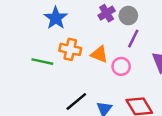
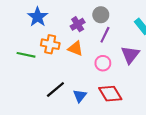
purple cross: (107, 13) -> (78, 24), moved
pink circle: (121, 66) -> (103, 63), moved

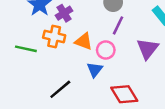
purple cross: (78, 24) -> (64, 13), moved
pink circle: (103, 63) -> (106, 50), moved
blue triangle: (80, 96) -> (95, 70), moved

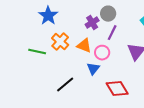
purple cross: (64, 13) -> (92, 23), moved
orange cross: (54, 36) -> (60, 42), turned 30

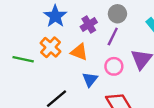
gray circle: (108, 14) -> (117, 14), moved
blue star: (48, 16) -> (55, 16), moved
pink circle: (102, 53) -> (114, 66), moved

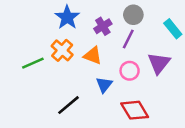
green line: (23, 59) -> (33, 63), turned -36

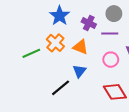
purple cross: (103, 26) -> (89, 23), turned -32
purple line: (128, 39) -> (110, 33), turned 63
blue triangle: (104, 85) -> (79, 71), moved

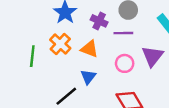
green line: (31, 53) -> (32, 56), turned -60

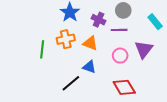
orange cross: (60, 44) -> (66, 39), turned 36
blue triangle: (88, 77) -> (89, 67), turned -48

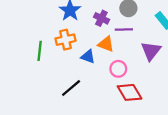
orange triangle: (90, 43) -> (106, 44), moved
pink circle: (120, 56) -> (118, 69), moved
blue triangle: (89, 67) -> (88, 56), moved

